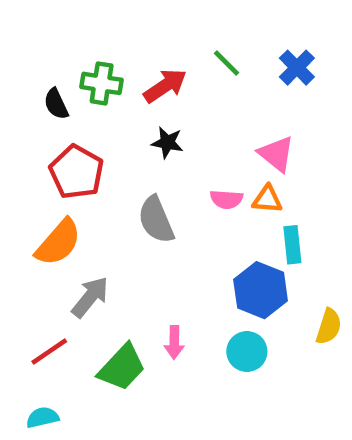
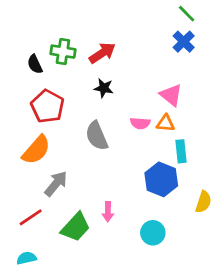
green line: (226, 63) -> (187, 14), moved
cyan circle: (247, 351) -> (153, 233), moved

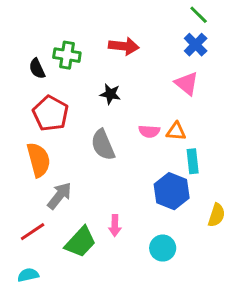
red arrow: (102, 53) -> (124, 46), moved, turned 40
pink triangle: (171, 95) -> (187, 84), moved
orange semicircle: (36, 150) -> (39, 160), turned -56

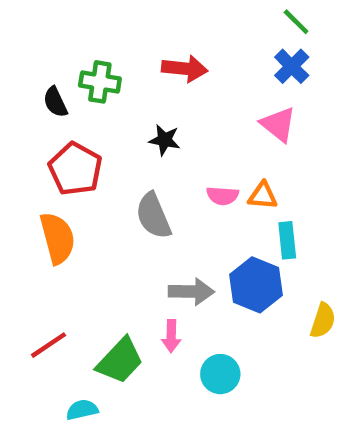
gray arrow: (59, 196) -> (191, 292), moved, turned 52
cyan circle: (163, 248) -> (220, 374), moved
cyan semicircle: (28, 275) -> (82, 410), moved

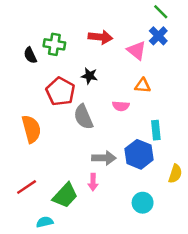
pink triangle: (278, 124) -> (137, 50), moved
red pentagon: (75, 169) -> (60, 91), moved
orange triangle: (263, 196) -> (143, 85), moved
cyan circle: (220, 374) -> (143, 203), moved

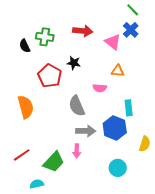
gray semicircle: (83, 117) -> (77, 106), moved

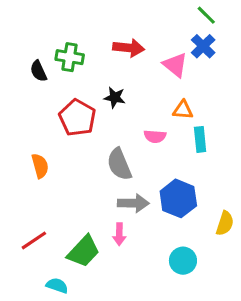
orange semicircle: (26, 107) -> (40, 166), size x0.7
cyan rectangle: (129, 108) -> (200, 139), moved
cyan semicircle: (37, 184) -> (57, 285), turned 32

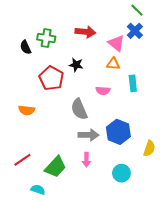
orange triangle: (183, 110) -> (113, 64), moved
cyan rectangle: (200, 139) -> (133, 83), moved
orange semicircle: (40, 166) -> (27, 110), turned 112
pink arrow: (119, 234) -> (86, 160), moved

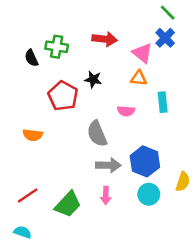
cyan circle: (121, 173) -> (149, 194), moved
cyan semicircle: (38, 190) -> (23, 232), moved

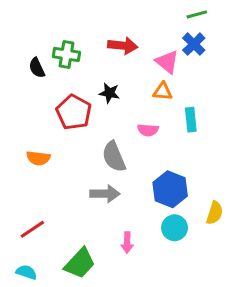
green line: (168, 13) -> (197, 14), turned -60
gray arrow: (108, 165) -> (105, 194), moved
pink arrow: (106, 196) -> (127, 243), moved
green trapezoid: (68, 204) -> (80, 263), moved

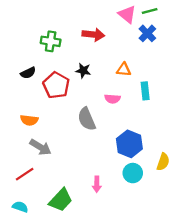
pink triangle: (167, 62) -> (127, 14), moved
black semicircle: (37, 68) -> (28, 73), moved, turned -91
gray arrow: (105, 194) -> (40, 147), moved, turned 30

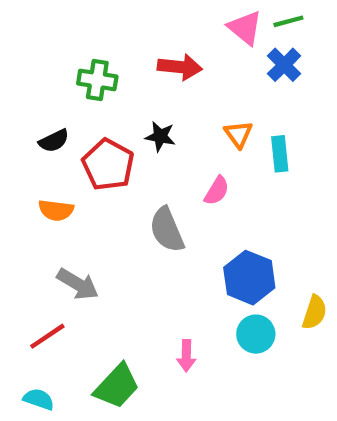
orange triangle: (124, 69) -> (238, 134), turned 49
cyan rectangle: (145, 91) -> (280, 154), moved
pink semicircle: (112, 99) -> (217, 191), turned -63
orange semicircle: (29, 120) -> (56, 210), moved

